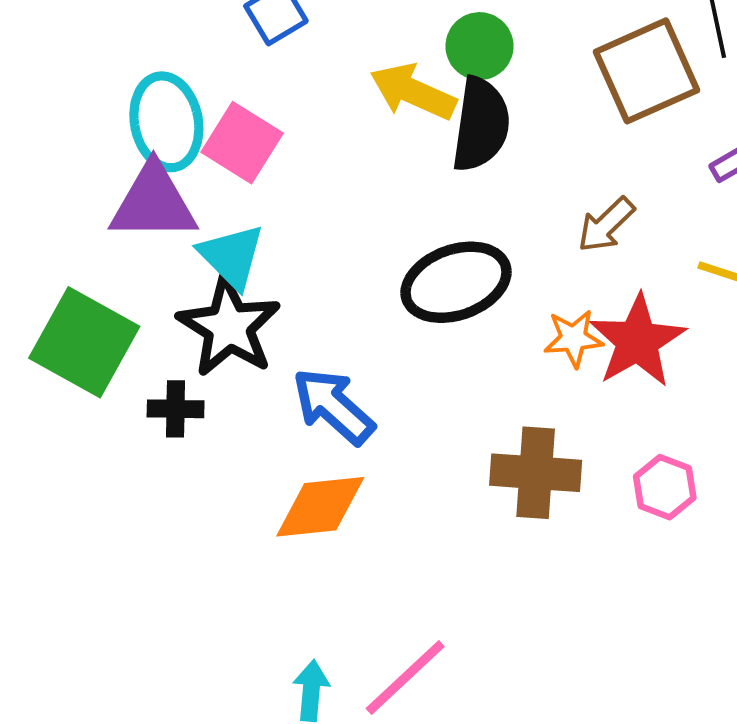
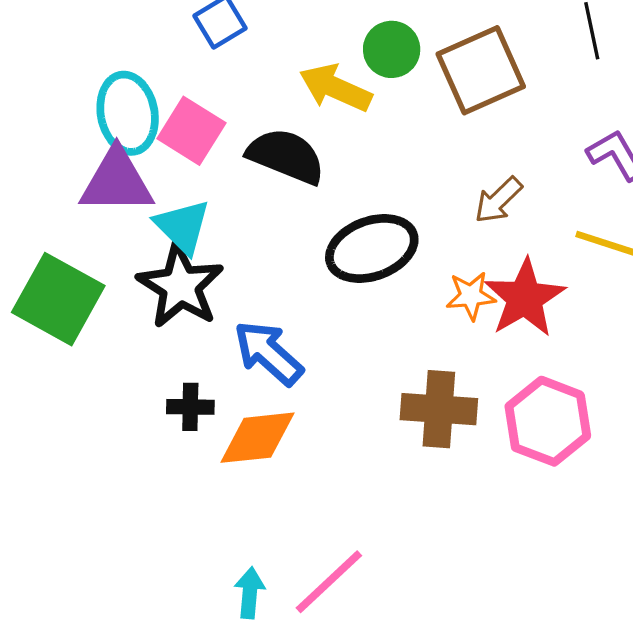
brown square: (646, 71) -> (481, 70), moved
black semicircle: (481, 124) -> (286, 156), moved, turned -76
black cross: (176, 409) -> (190, 407), moved
pink hexagon: (665, 487) -> (548, 421), size x1.6

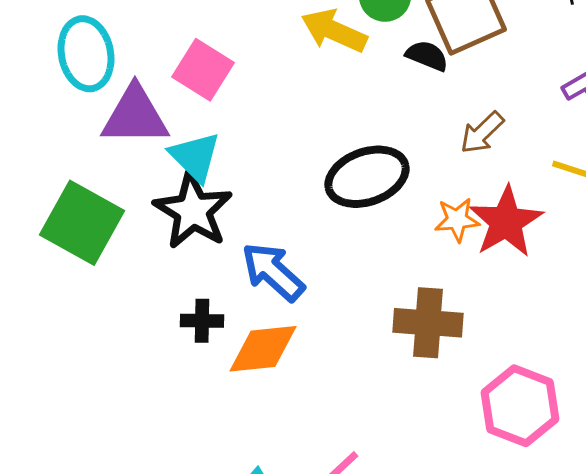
cyan ellipse: (128, 113) -> (86, 54), moved
black semicircle: (286, 156) -> (427, 56), moved, size x0.6
pink hexagon: (548, 421) -> (520, 406), moved

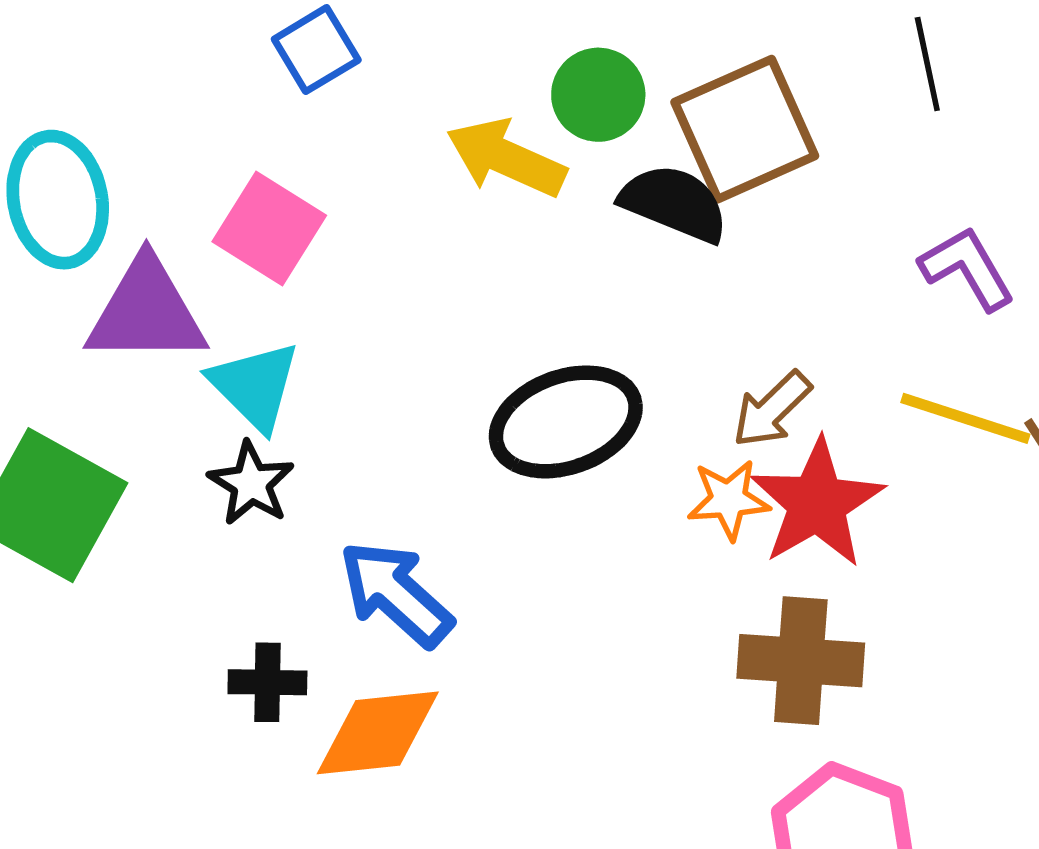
black semicircle: (427, 56) -> (674, 203), size x1.4
brown arrow: (482, 133) -> (772, 409), moved
black star: (193, 211) -> (251, 483), size x0.6
brown cross: (428, 323) -> (801, 661), moved

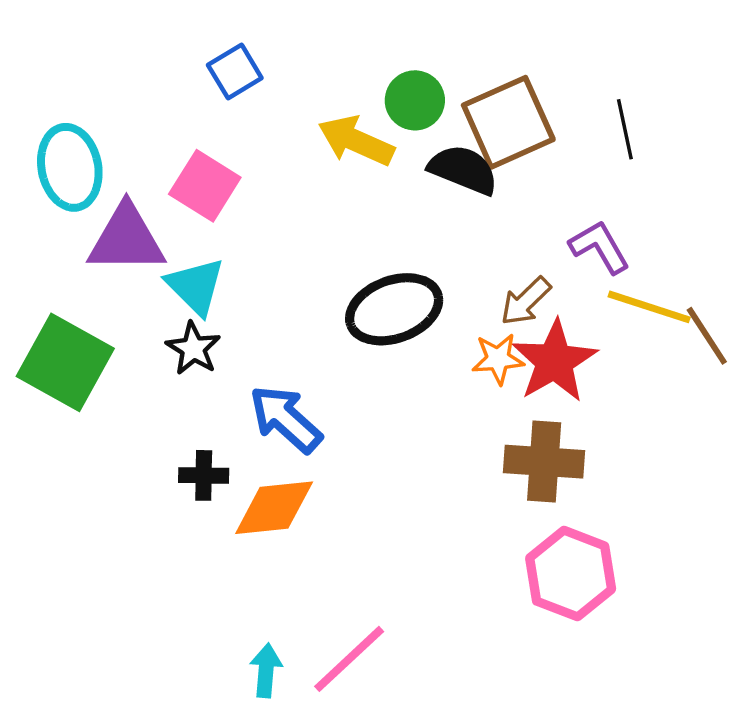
black line: (927, 64) -> (625, 129), moved
purple L-shape: (967, 268) -> (600, 247), moved

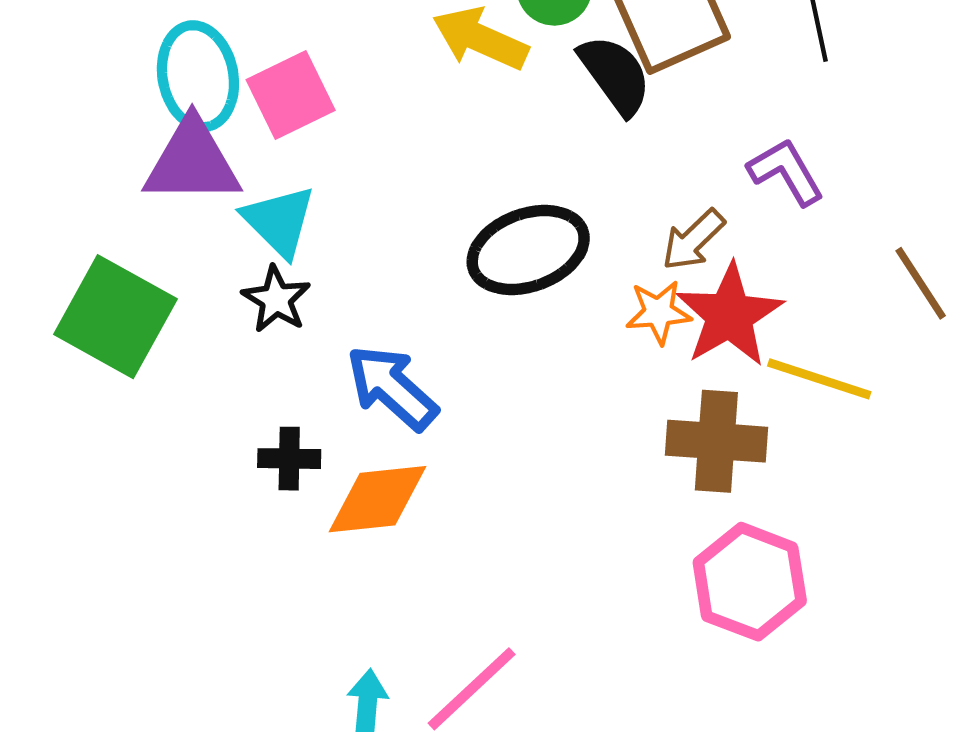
cyan ellipse: (70, 167) -> (198, 76), moved
black semicircle: (463, 170) -> (615, 75), turned 32
pink square: (205, 186) -> (291, 95), turned 32
yellow line: (649, 307) -> (819, 379), moved

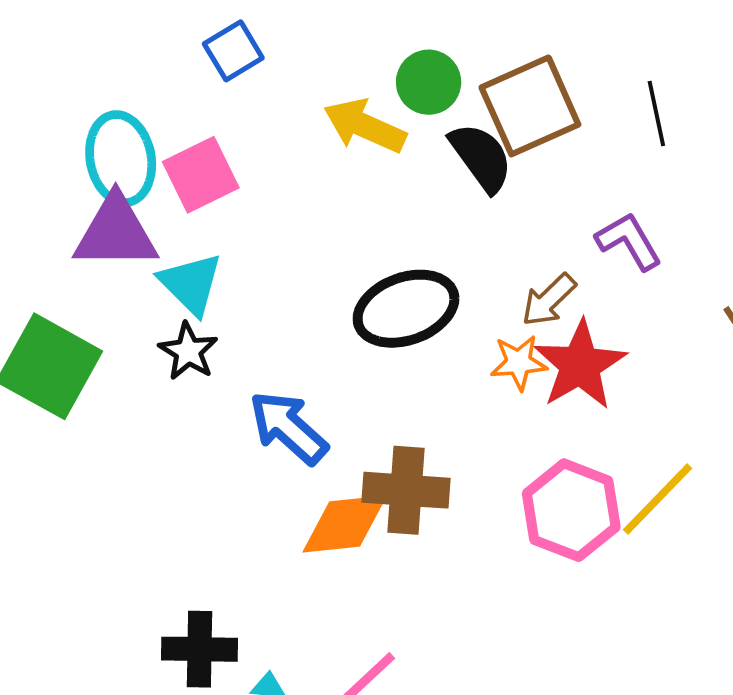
yellow line: (819, 379) -> (658, 499), moved, turned -64
brown cross: (716, 441) -> (406, 490), moved
black cross: (289, 459) -> (199, 649), moved, size x1.4
orange diamond: (378, 499) -> (345, 524), moved
pink hexagon: (750, 582) -> (571, 510), moved

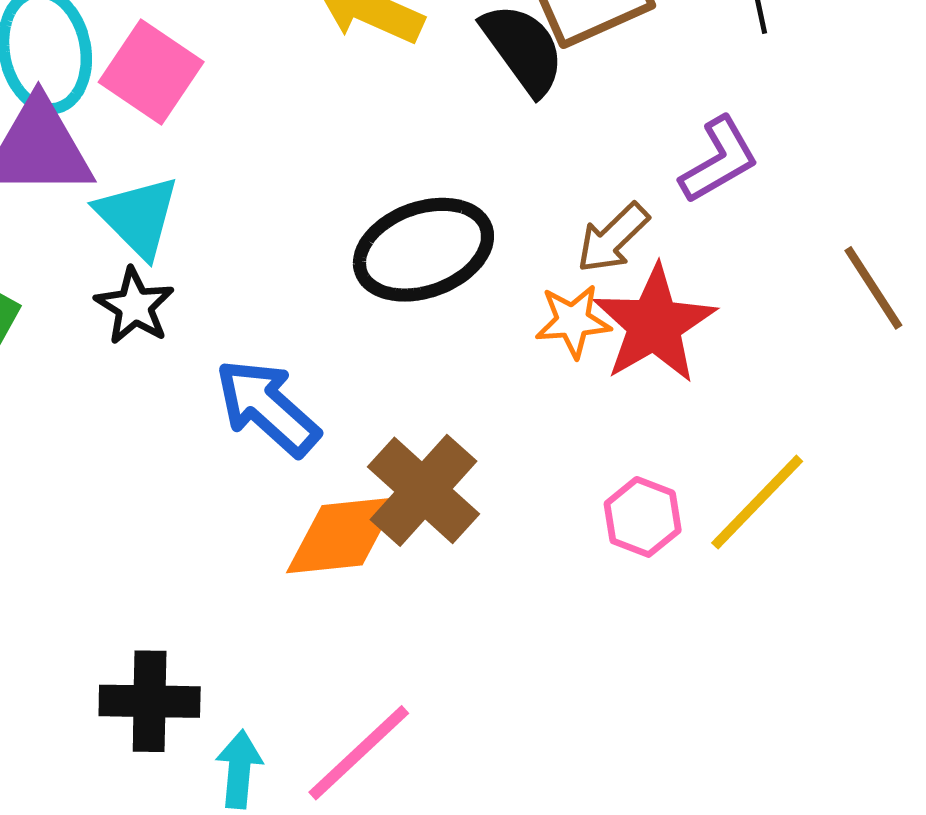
pink square: (201, 175) -> (151, 72), turned -30
purple L-shape: (629, 241) -> (719, 160), turned 90
brown cross: (406, 490) -> (423, 490), turned 38
pink hexagon: (571, 510) -> (643, 517), size x0.6

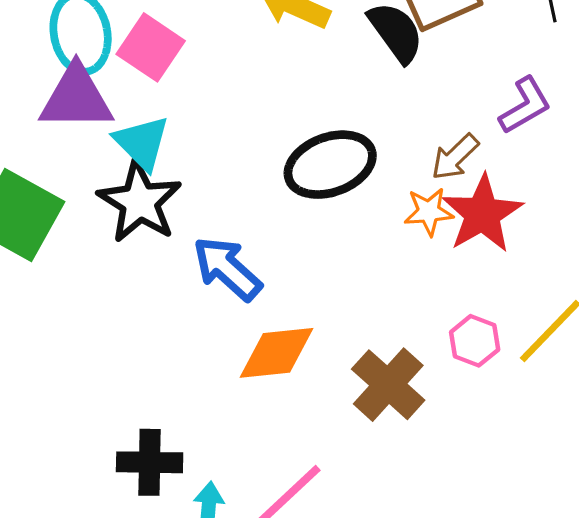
black star: (135, 306) -> (140, 202), size x1.6
brown cross: (423, 490) -> (388, 385), moved

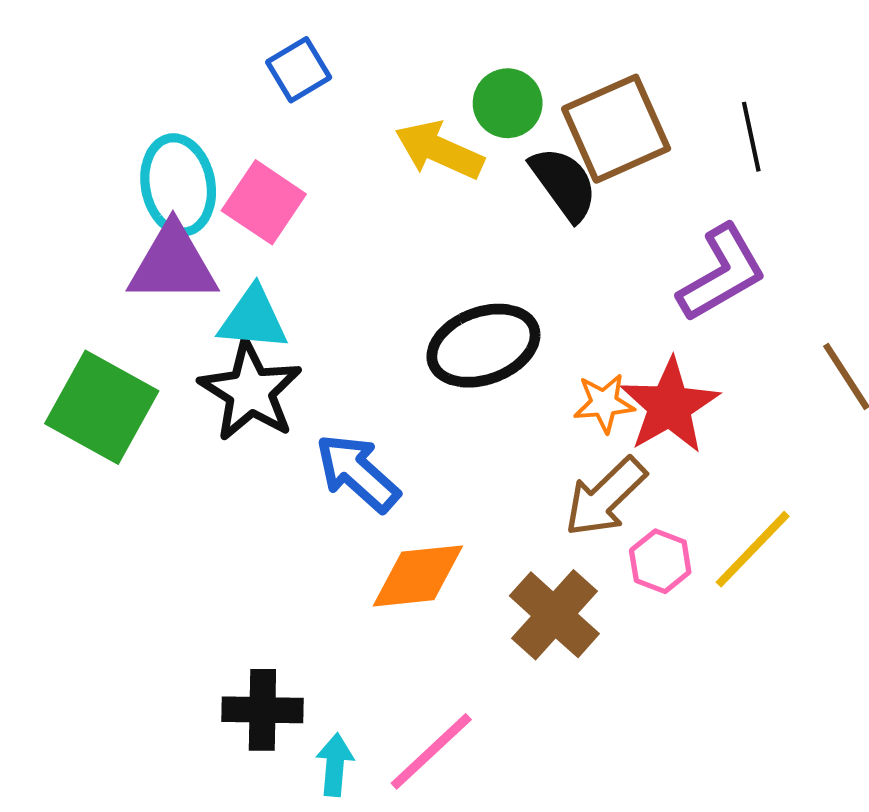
purple L-shape: (525, 105) -> (722, 273), size x1.4
cyan triangle: (142, 143) -> (253, 319), turned -40
brown arrow: (455, 157) -> (605, 497), moved, size x1.4

